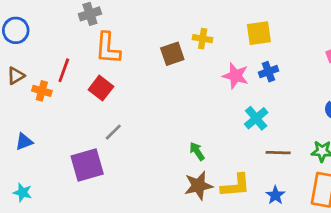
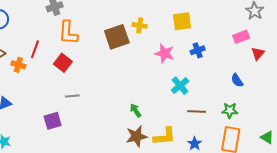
brown square: (172, 54) -> (117, 37), size x1.4
blue cross: (268, 72) -> (198, 50), moved
gray line: (113, 132) -> (72, 96), turned 40
purple square: (87, 165) -> (53, 121), size x0.7

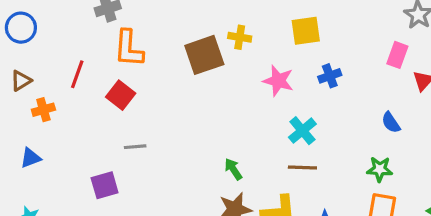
pink rectangle: (241, 37) -> (397, 55), turned -49
orange cross: (18, 65) -> (43, 110), moved, turned -32
brown line: (197, 111) -> (302, 168), moved

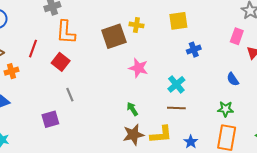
pink star: (278, 81) -> (138, 68), moved
gray line: (135, 147) -> (70, 95), turned 72

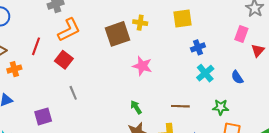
orange L-shape: (66, 32) -> (69, 30), turned -120
cyan cross: (176, 84) -> (205, 73), moved
green star: (226, 109) -> (221, 107), moved
purple square: (50, 119) -> (43, 116), moved

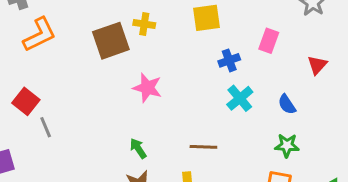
pink rectangle: (241, 34) -> (269, 41), moved
red square: (64, 60) -> (26, 101), moved
green star: (221, 107) -> (287, 145), moved

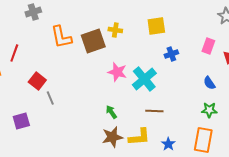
orange L-shape: (40, 35) -> (61, 37), moved, turned 105
pink rectangle: (269, 41) -> (208, 46), moved
cyan cross: (240, 98) -> (144, 79), moved, size x1.4

